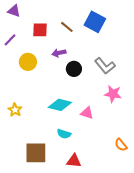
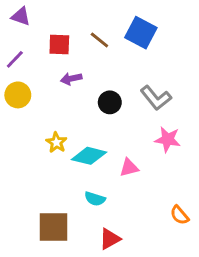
purple arrow: (59, 53) -> (71, 79), moved
yellow circle: (28, 62) -> (18, 95), moved
yellow star: (15, 110) -> (56, 142), moved
pink triangle: (87, 113) -> (129, 168), turned -32
red triangle: (74, 161) -> (110, 239), turned -35

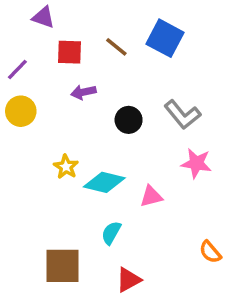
purple triangle: (21, 16) -> (43, 17), moved
cyan semicircle: (95, 199) -> (111, 233), turned 102

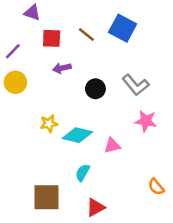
yellow star: (66, 167) -> (49, 124), turned 30

